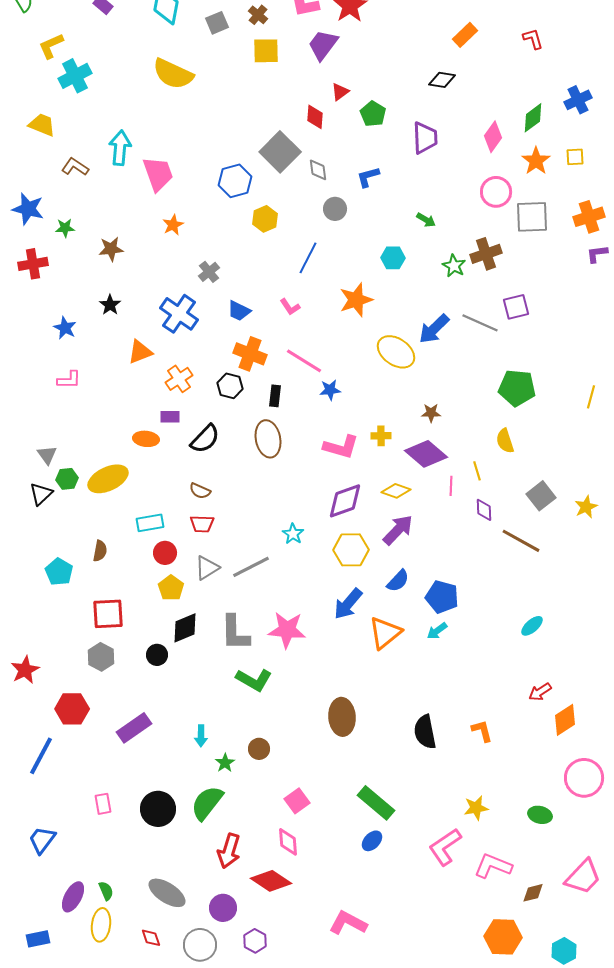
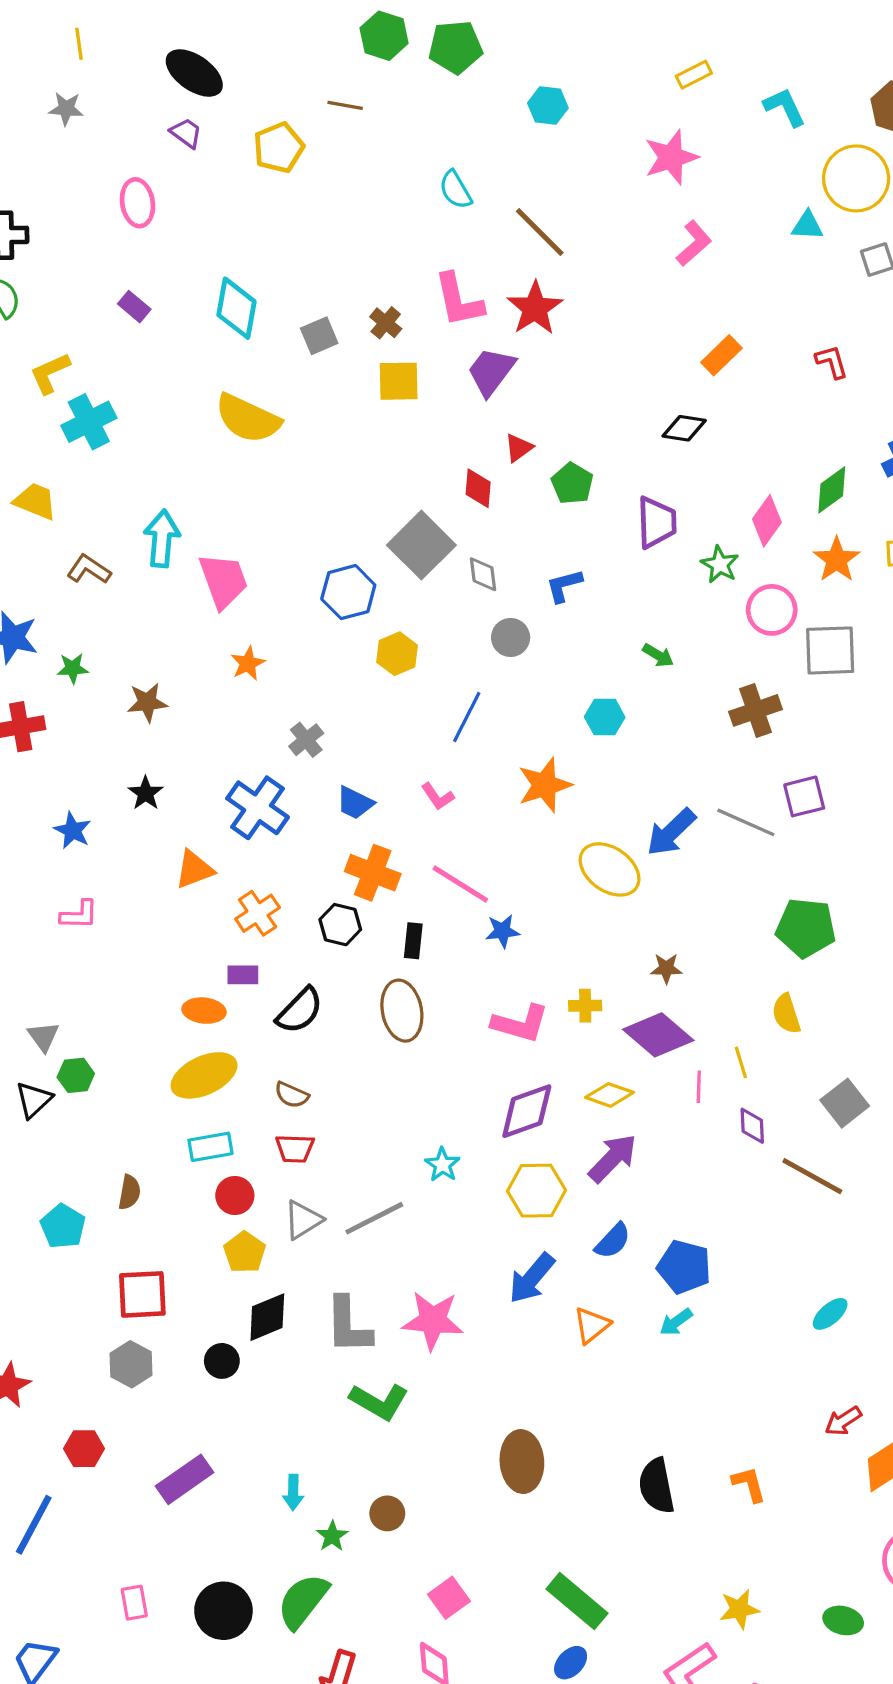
green star: (454, 266) -> (720, 564), moved
yellow ellipse: (108, 479) -> (204, 1075), moved
orange triangle: (385, 633) -> (592, 1325), size x0.7
red hexagon: (72, 709) -> (84, 1449), size x0.7

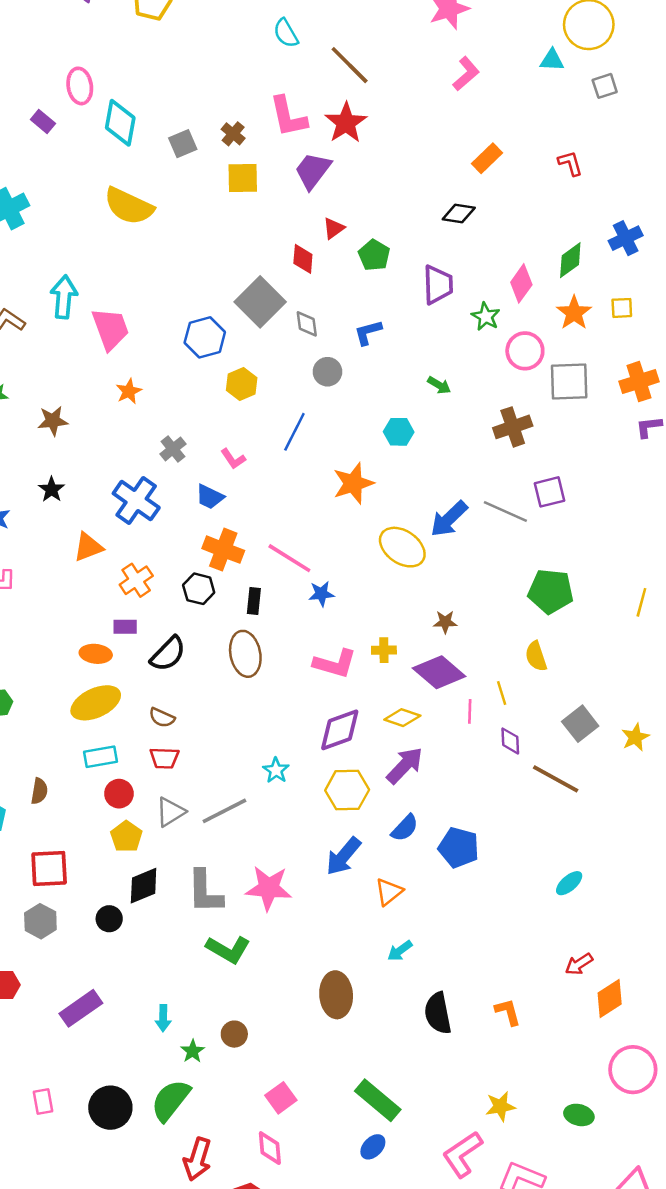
pink ellipse: (137, 203) -> (80, 86), moved
pink L-shape: (438, 796) -> (233, 459), moved
cyan arrow: (676, 1322) -> (400, 951), moved

